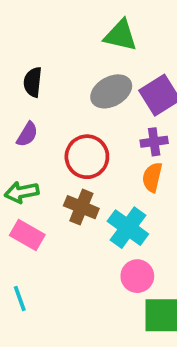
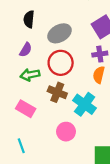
gray ellipse: (111, 91) -> (59, 33), moved
green arrow: (22, 192) -> (30, 75), moved
pink circle: (137, 276) -> (66, 132), moved

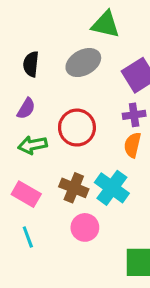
gray ellipse: (59, 33) -> (83, 63), moved
brown cross: (57, 92) -> (74, 188), moved
cyan line: (21, 146) -> (28, 237), moved

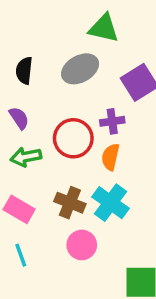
purple semicircle: (26, 109) -> (19, 118), turned -65
purple cross: (134, 115) -> (112, 121), moved
orange semicircle: (132, 145) -> (111, 157), moved

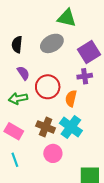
purple semicircle: (19, 118) -> (23, 73), moved
purple cross: (112, 121) -> (85, 76), moved

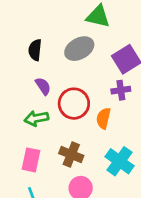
cyan cross: (71, 127) -> (120, 161), moved
pink rectangle: (14, 131) -> (31, 160), turned 72

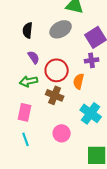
brown cross: (71, 155) -> (55, 95), moved

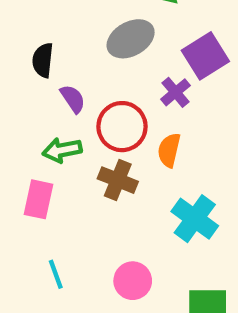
black semicircle: (28, 30) -> (43, 60), moved
purple cross: (92, 60) -> (176, 92), moved, turned -32
pink rectangle: (25, 112) -> (39, 199), moved
pink circle: (62, 133) -> (133, 281), moved

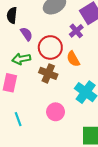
orange semicircle: (169, 150) -> (73, 59), turned -42
pink circle: (133, 281) -> (56, 112), moved

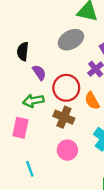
pink circle: (56, 112) -> (67, 150), moved

